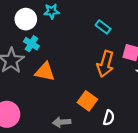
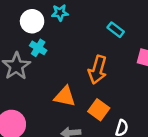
orange arrow: (105, 64) -> (98, 70), moved
orange triangle: (45, 72) -> (65, 96), moved

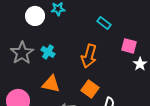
cyan cross: (38, 48) -> (48, 52), moved
orange triangle: (65, 96) -> (51, 84), moved

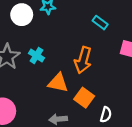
orange triangle: (51, 84) -> (58, 83), moved

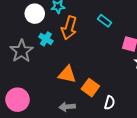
cyan cross: (36, 56) -> (46, 39), moved
orange arrow: (83, 60) -> (69, 28), moved

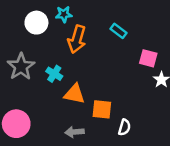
cyan cross: (46, 39) -> (54, 74), moved
orange square: (90, 88) -> (102, 109), turned -30

